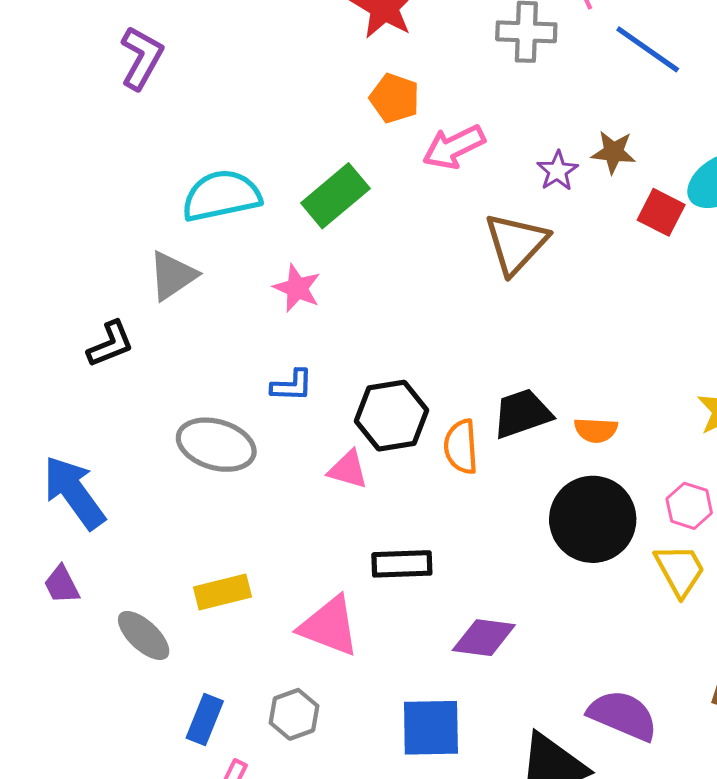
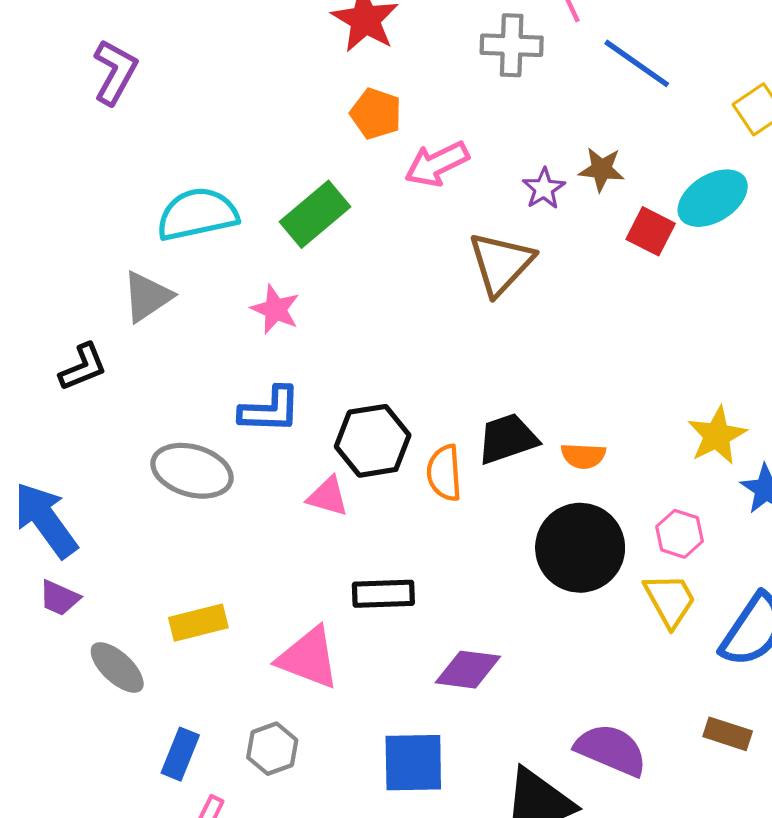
blue L-shape: (292, 386) -> (270, 410), size x1.4
purple trapezoid: (62, 585) -> (59, 598), moved, turned -39

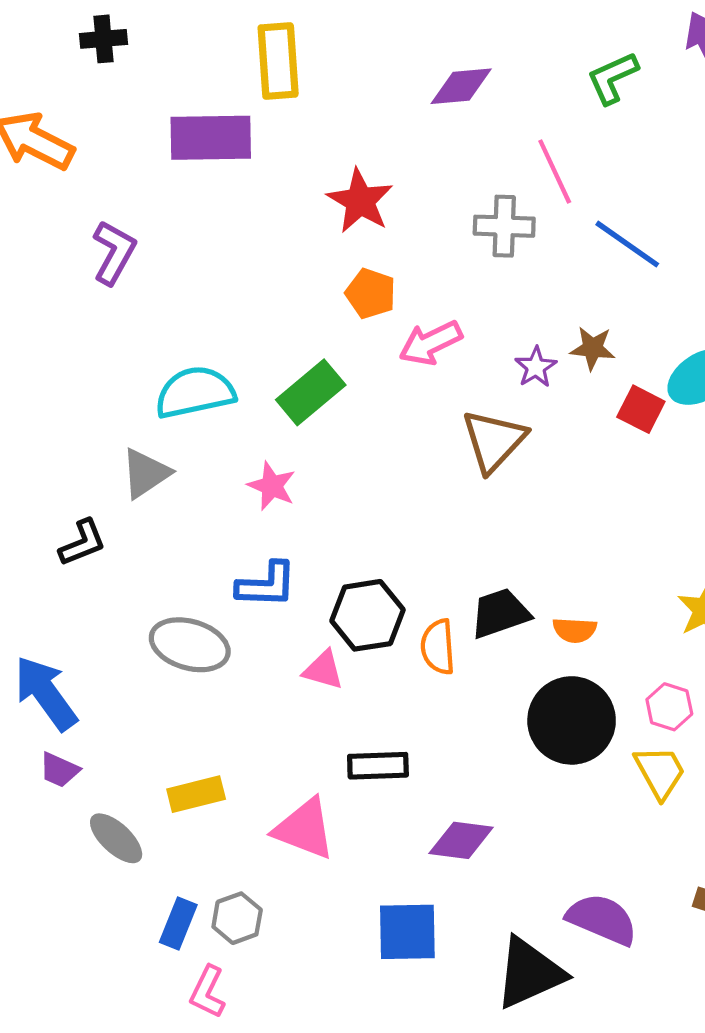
gray hexagon: (272, 749) -> (237, 918), moved

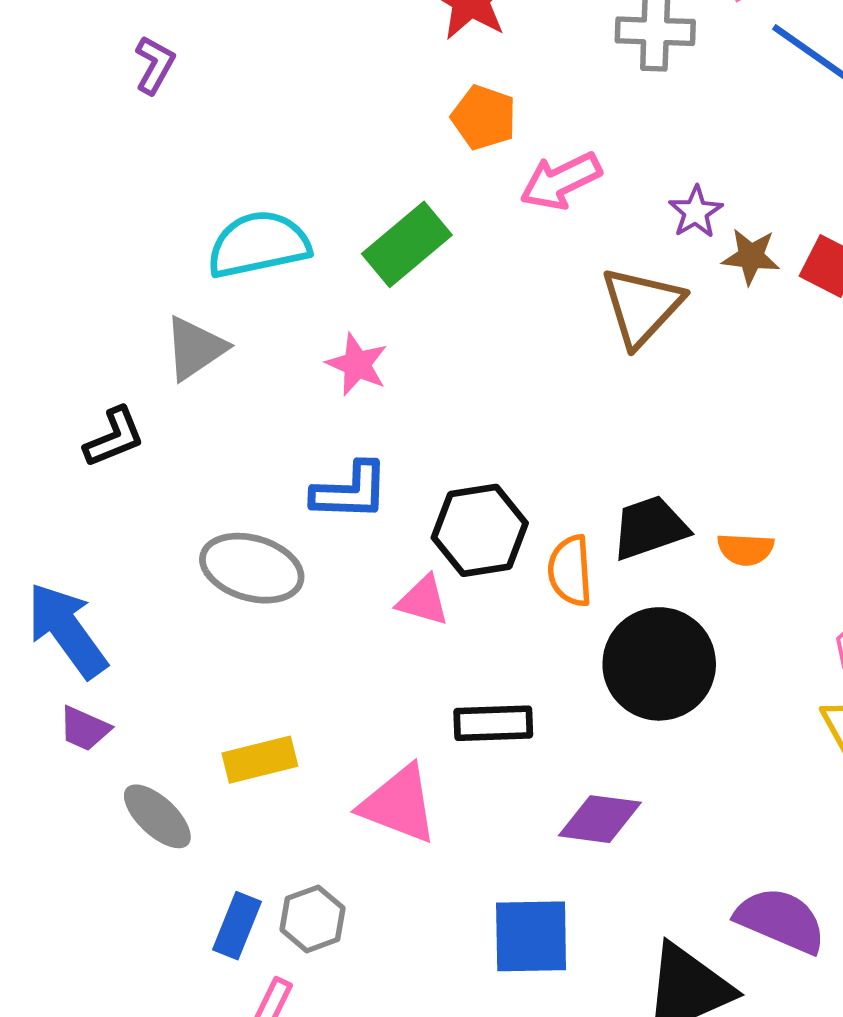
purple L-shape: (114, 252) -> (155, 65), size x0.7
brown star: (593, 348) -> (751, 256), moved
black circle: (572, 720) -> (659, 664), moved

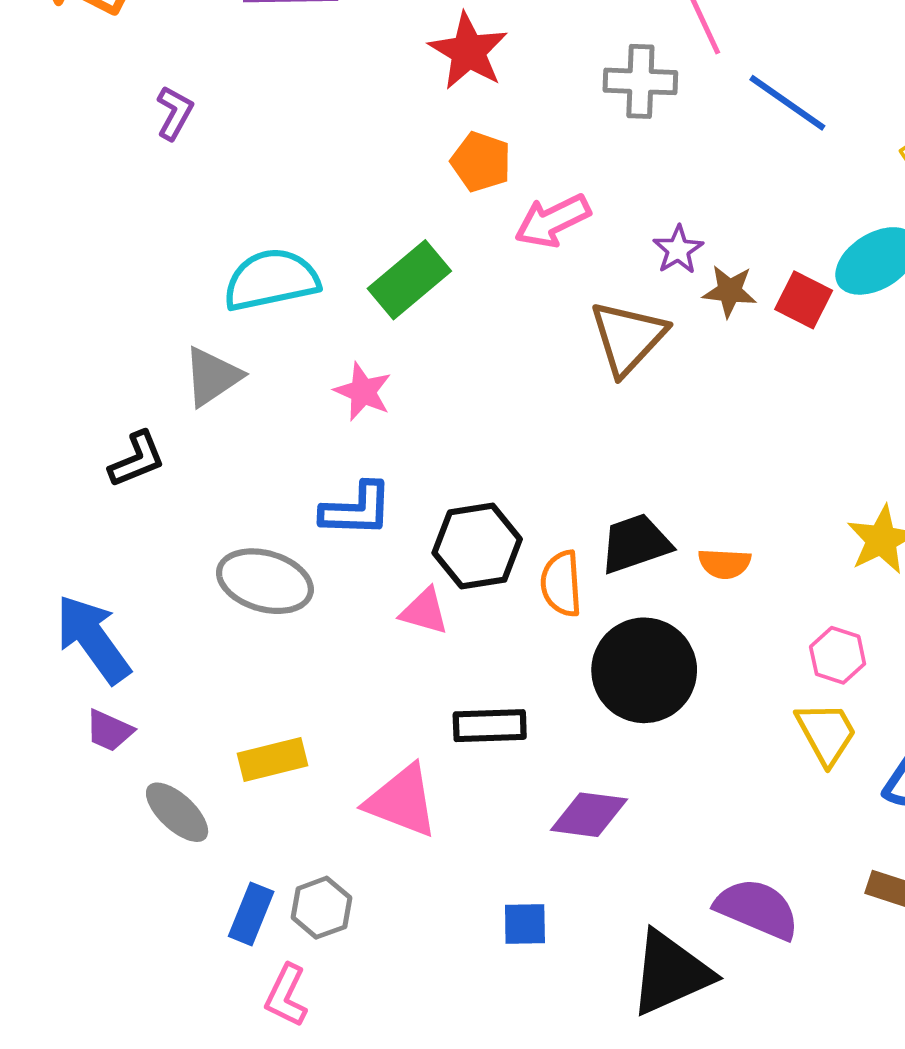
blue square: (531, 936) -> (525, 924), size x0.6

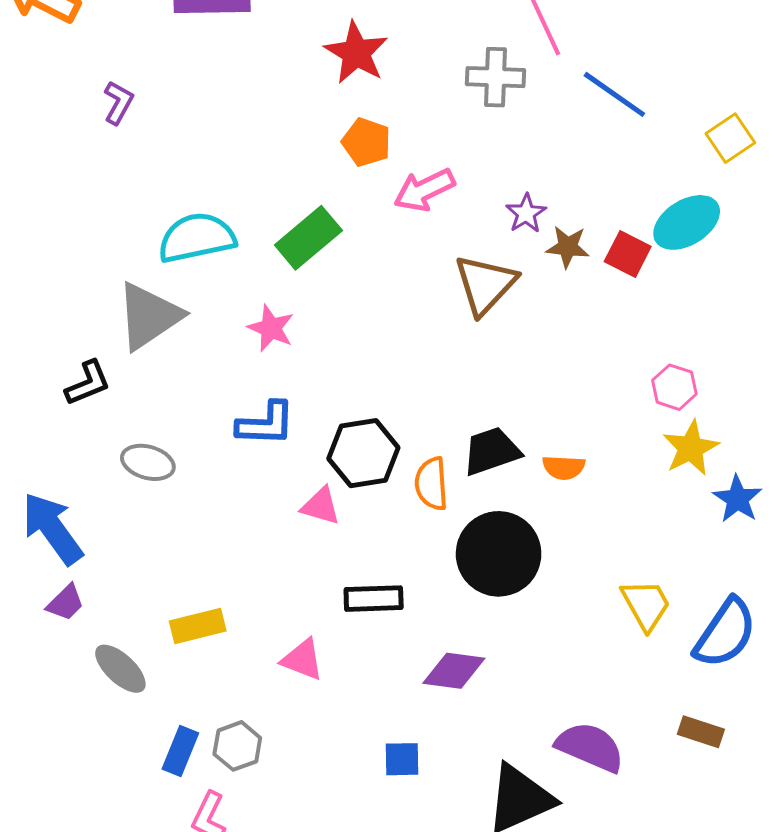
gray triangle: (212, 376) -> (149, 316), size x1.4
gray ellipse: (265, 581) -> (148, 462), moved, size x0.7
pink hexagon: (838, 655) -> (674, 387), moved
purple trapezoid: (109, 731) -> (66, 603), turned -69
pink triangle: (402, 801) -> (302, 660), size x0.7

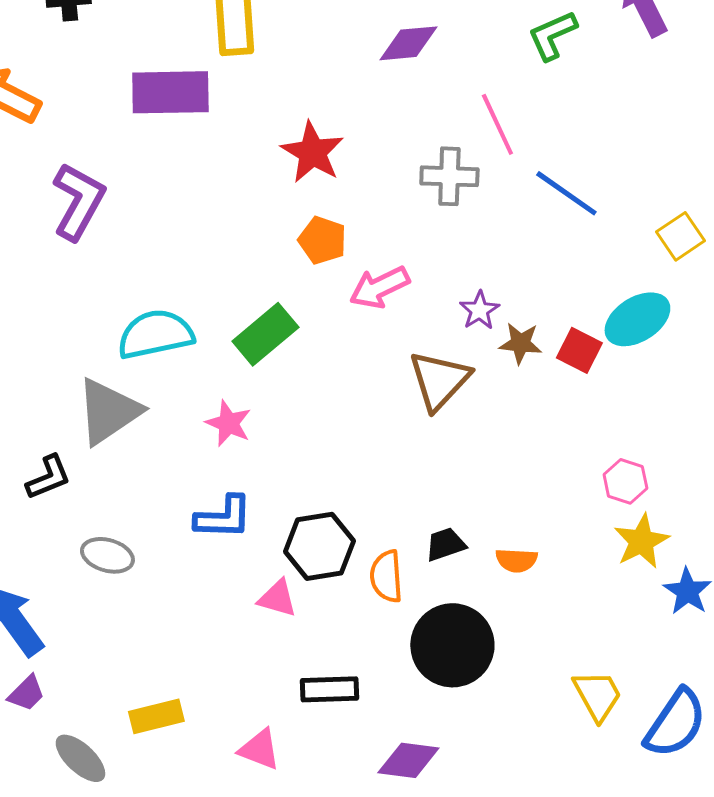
purple L-shape: (118, 103) -> (78, 201), size x1.8
black trapezoid: (491, 451) -> (445, 544), size x0.7

